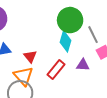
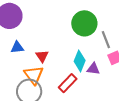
cyan diamond: (66, 41) -> (80, 61), moved
red rectangle: (56, 70) -> (68, 83), moved

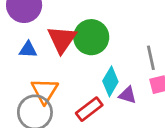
green circle: (84, 23) -> (91, 37), moved
red triangle: (42, 56) -> (62, 39), moved, size x1.6

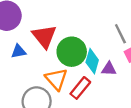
green circle: (91, 37) -> (72, 52), moved
orange triangle: (45, 91) -> (56, 79), moved

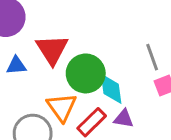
cyan diamond: (92, 61) -> (111, 89), turned -30
purple triangle: (109, 69) -> (124, 119), moved

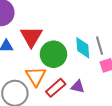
cyan diamond: (111, 89) -> (83, 48), moved

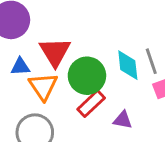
orange triangle: (36, 76) -> (43, 86), moved
red rectangle: (56, 88) -> (91, 104), moved

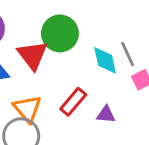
green circle: (87, 76) -> (60, 33), moved
orange triangle: (43, 86) -> (27, 109), moved

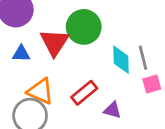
orange triangle: (27, 109) -> (40, 91), turned -36

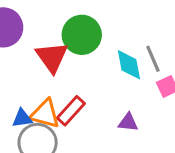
blue triangle: (21, 54) -> (22, 118), moved
red rectangle: (84, 93) -> (71, 111), moved

